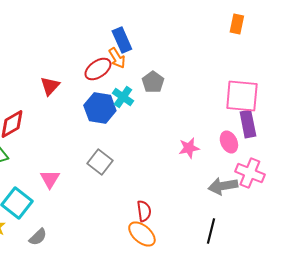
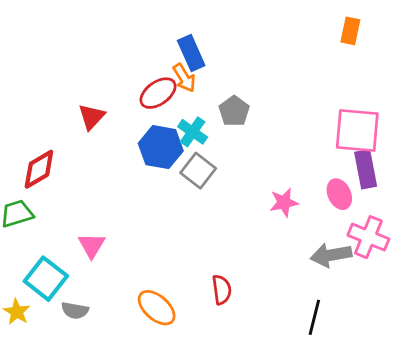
gray square: (100, 162) -> (198, 171), moved
orange ellipse: (142, 234) -> (157, 308), moved
gray semicircle: (38, 237) -> (75, 310), moved, turned 54

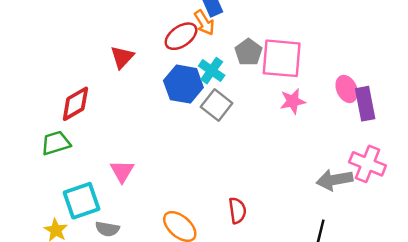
pink square: (357, 130) -> (282, 58), moved
pink ellipse: (339, 194) -> (347, 89), moved
pink star: (284, 202) -> (293, 101), moved
cyan square: (46, 279) -> (82, 201), turned 33

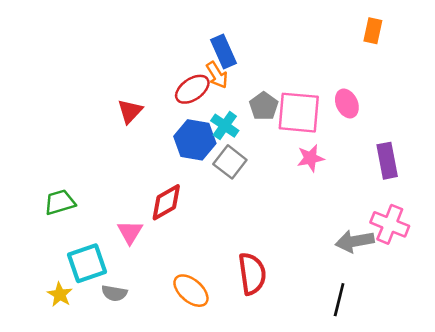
pink ellipse: (347, 89) -> (347, 104), moved
red diamond: (75, 104) -> (166, 202), moved
red semicircle: (237, 211) -> (252, 274), size x1.5

